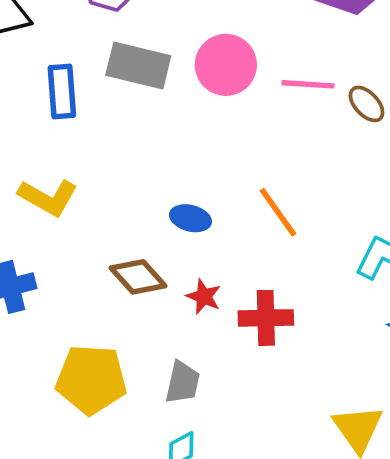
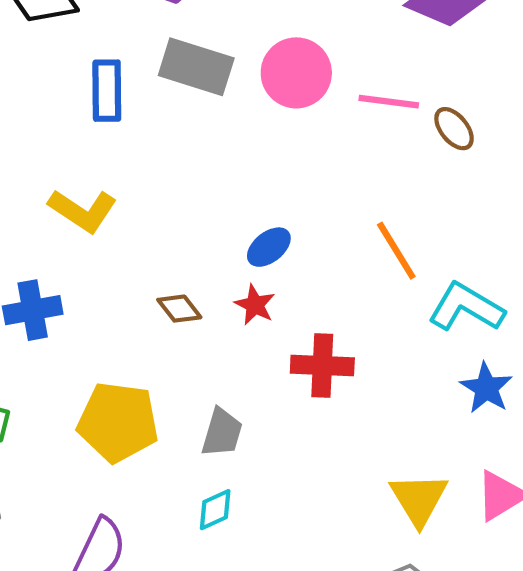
orange line: (278, 212) -> (396, 251), moved
blue ellipse: (190, 218) -> (269, 247), moved, turned -57
brown diamond: (138, 277) -> (179, 309), size x0.7
red star: (204, 297) -> (255, 305), moved

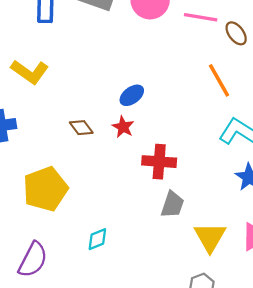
orange line: (396, 251) -> (219, 80), moved
yellow pentagon: (118, 422) -> (45, 189), turned -30
gray trapezoid: (222, 433) -> (172, 205), moved

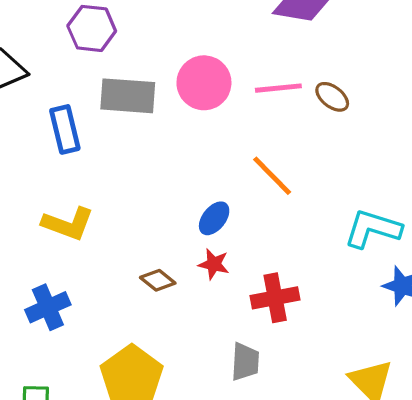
orange line: (219, 80) -> (272, 176), moved
gray trapezoid: (172, 205) -> (245, 362), moved

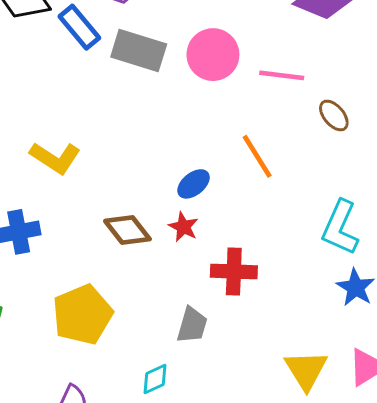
brown ellipse: (332, 97) -> (334, 115), moved
blue rectangle: (65, 129) -> (79, 27), moved, turned -39
cyan L-shape: (373, 229) -> (340, 228), turned -96
brown diamond: (158, 280) -> (127, 230), size x1.4

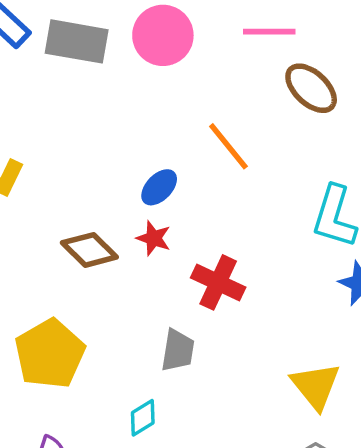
pink line: (282, 75) -> (269, 32), moved
brown ellipse: (334, 115) -> (311, 88), size x1.4
red cross: (234, 271) -> (218, 282), turned 30

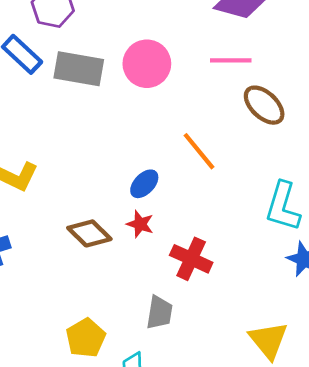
yellow pentagon: (50, 354) -> (86, 338), moved, size x0.7

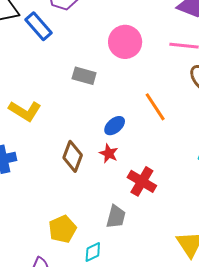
gray rectangle: (79, 69) -> (84, 76), moved, size x0.7
brown diamond: (89, 233) -> (73, 156), turned 60

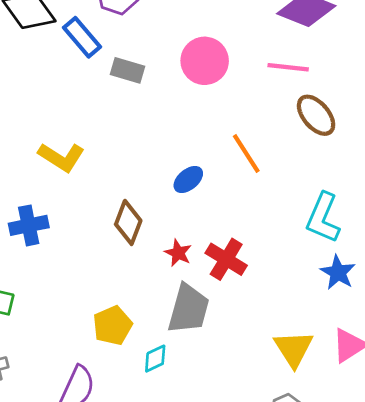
gray rectangle: (84, 76) -> (128, 70), moved
red star: (109, 153) -> (178, 253), moved
gray trapezoid: (116, 217) -> (189, 309), size x1.5

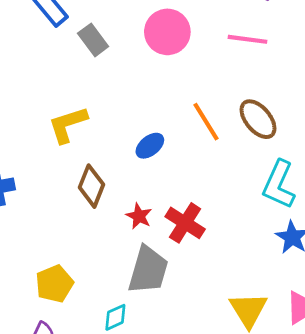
gray rectangle: (128, 70) -> (93, 40), turned 36
brown ellipse: (316, 115) -> (258, 119), moved
yellow L-shape: (61, 157) -> (68, 125), moved, turned 129
yellow pentagon: (113, 326) -> (54, 284), moved

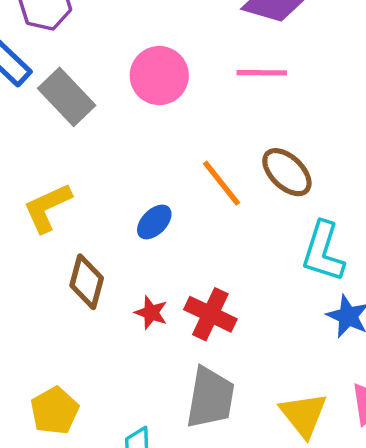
gray rectangle: (93, 40) -> (67, 97), size x1.4
gray trapezoid: (148, 270) -> (210, 398), moved

